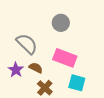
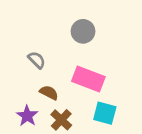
gray semicircle: (27, 44) -> (37, 60), size x0.6
purple star: (16, 70) -> (27, 116), moved

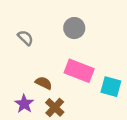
gray semicircle: (37, 60) -> (25, 38), moved
cyan square: (105, 113) -> (111, 87), moved

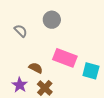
gray circle: (74, 28) -> (52, 20), moved

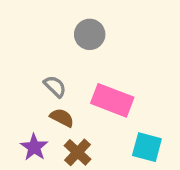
gray semicircle: (21, 31) -> (55, 86), moved
cyan square: (91, 71) -> (147, 147), moved

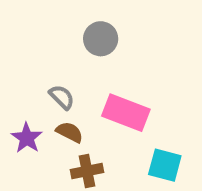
purple star: (34, 147) -> (27, 138), moved
brown cross: (78, 152) -> (87, 171), turned 36

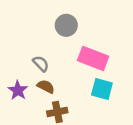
pink rectangle: (126, 113) -> (93, 58), moved
cyan square: (165, 165) -> (102, 89), moved

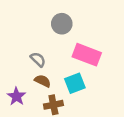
cyan square: (102, 89) -> (75, 83), moved, turned -36
purple star: (18, 90) -> (16, 96), moved

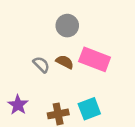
brown semicircle: (43, 81) -> (65, 62), moved
cyan square: (75, 83) -> (89, 109), moved

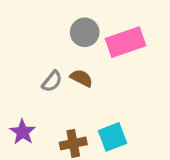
pink rectangle: (95, 59) -> (126, 42), moved, turned -40
gray semicircle: (41, 65) -> (52, 81), turned 84

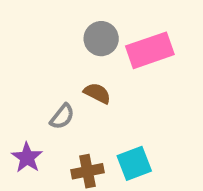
gray semicircle: (52, 81) -> (62, 117), moved

